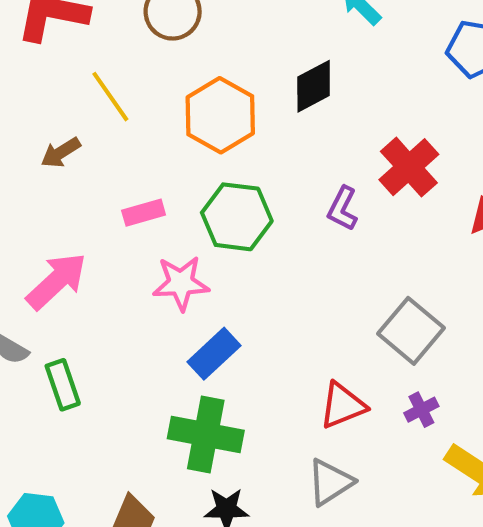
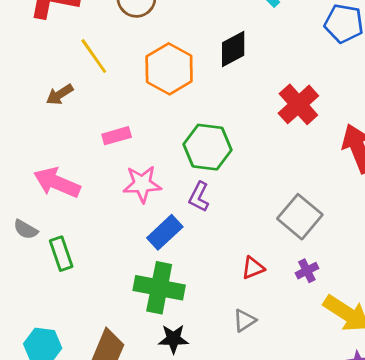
purple L-shape: (343, 209) -> (199, 197), moved
green hexagon: (237, 217) -> (207, 147), moved
pink arrow: (56, 281) -> (57, 183), turned -114
red triangle: (343, 405) -> (253, 268), size x0.7
gray triangle: (330, 482) -> (244, 320), size x0.7

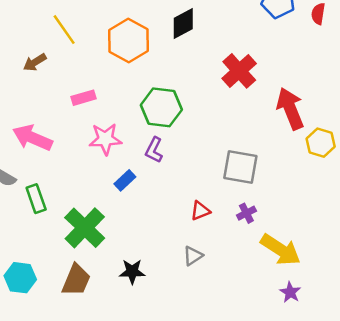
gray square: (300, 217) -> (240, 167), turned -30
blue rectangle: (165, 232) -> (125, 180), size x0.7
green cross: (159, 288) -> (85, 228), moved, turned 33

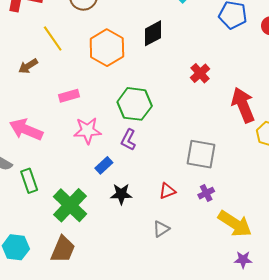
red cross: (239, 71) -> (200, 73), size x0.7
black star: (132, 272) -> (121, 194), moved
purple star: (290, 292) -> (243, 260), turned -30

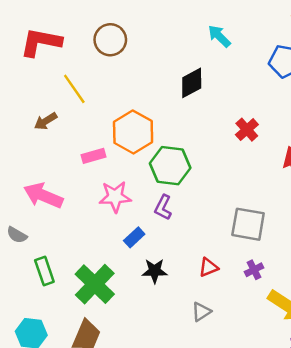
orange hexagon: (107, 48) -> (133, 132), moved
green rectangle: (29, 181) -> (44, 271), moved

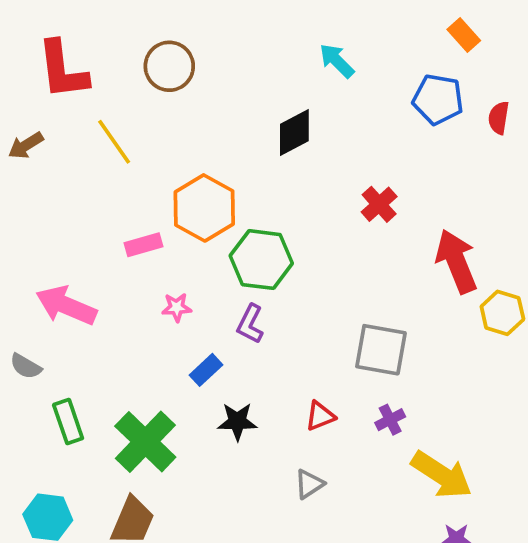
red L-shape: (41, 42) -> (63, 70), turned -108
brown arrow: (46, 121) -> (26, 145), moved
pink star: (115, 197) -> (177, 307), size x0.6

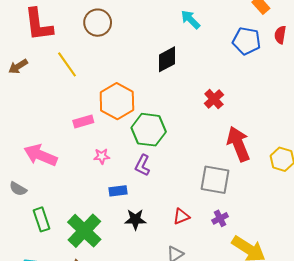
red semicircle: (499, 118) -> (280, 35), moved
red arrow: (456, 261) -> (238, 144), moved
blue rectangle: (206, 370) -> (118, 191), turned 36

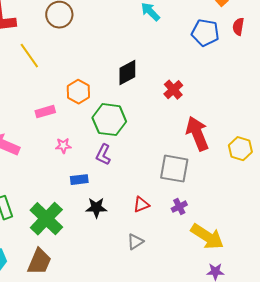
black diamond: (167, 59) -> (127, 73), moved
orange hexagon: (117, 101) -> (78, 92), size x0.7

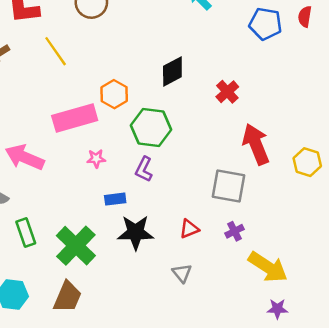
pink rectangle: (45, 112) -> (75, 118), size x1.8
black star: (96, 208) -> (135, 232), size x1.4
gray triangle: (135, 242) -> (182, 273), turned -36

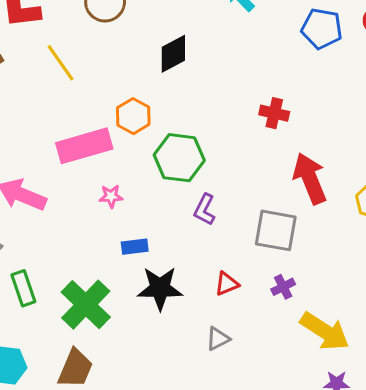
black diamond: (172, 71) -> (173, 54), moved
red cross: (227, 92) -> (274, 113), turned -35
purple L-shape: (144, 169) -> (204, 210), moved
gray triangle: (182, 273) -> (218, 339), turned 42

